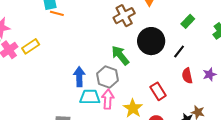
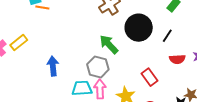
red semicircle: (187, 76) -> (177, 59), turned -77
blue arrow: (79, 77) -> (53, 66), moved

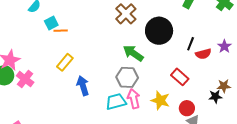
black line: (167, 36) -> (191, 44), moved
yellow rectangle: (19, 43) -> (65, 62), moved

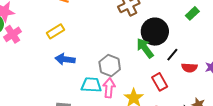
black line: (191, 44) -> (172, 55), moved
green arrow: (133, 53) -> (145, 48), moved
blue arrow: (83, 86) -> (65, 59), turned -84

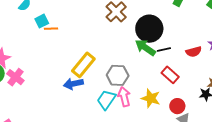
yellow rectangle: (56, 31) -> (83, 65), moved, size x1.4
black line: (172, 55) -> (164, 50), moved, turned 56
cyan trapezoid: (91, 85) -> (106, 100), turned -40

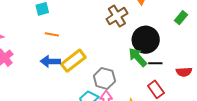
orange line: (51, 29) -> (52, 34), moved
blue arrow: (73, 84) -> (50, 61), moved

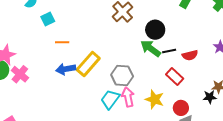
black circle: (146, 40) -> (155, 30), size x0.7
red semicircle: (184, 72) -> (190, 55), moved

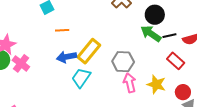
cyan trapezoid: (110, 99) -> (81, 78), moved

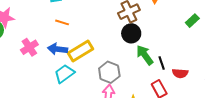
black circle: (155, 15) -> (131, 33), moved
black line: (169, 36) -> (162, 63), turned 64
pink cross: (21, 63) -> (29, 47), moved

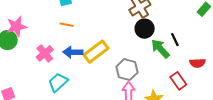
orange line: (62, 22) -> (67, 25), moved
black line: (162, 63) -> (175, 40), moved
cyan trapezoid: (64, 74) -> (58, 82), moved

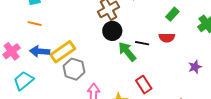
black line: (175, 40) -> (142, 43), turned -56
red semicircle: (197, 63) -> (167, 38), moved
gray hexagon: (127, 70) -> (74, 69), moved

